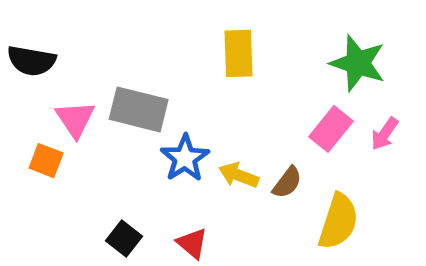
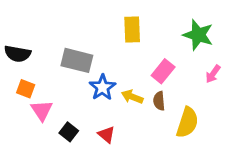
black semicircle: (31, 61) -> (18, 54), moved
pink triangle: (75, 119) -> (42, 110), moved
pink rectangle: (331, 129) -> (163, 71), moved
brown semicircle: (287, 182) -> (159, 101), turned 138

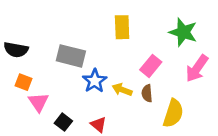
pink arrow: (213, 74) -> (197, 68), size x1.6

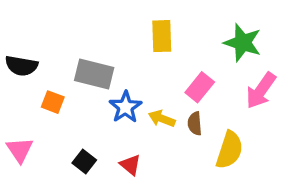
orange square: (23, 82) -> (53, 102), moved
pink triangle: (38, 102) -> (20, 150), moved

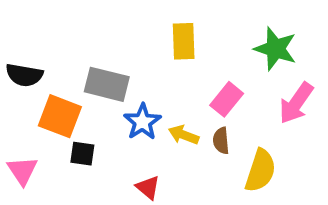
orange square: (53, 102) -> (60, 116), size x1.6
black square: (84, 162) -> (82, 154), moved, turned -30

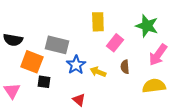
pink rectangle: (227, 99) -> (115, 43), moved
brown semicircle: (221, 141) -> (125, 67), moved
yellow semicircle: (260, 171) -> (154, 86), moved, turned -115

